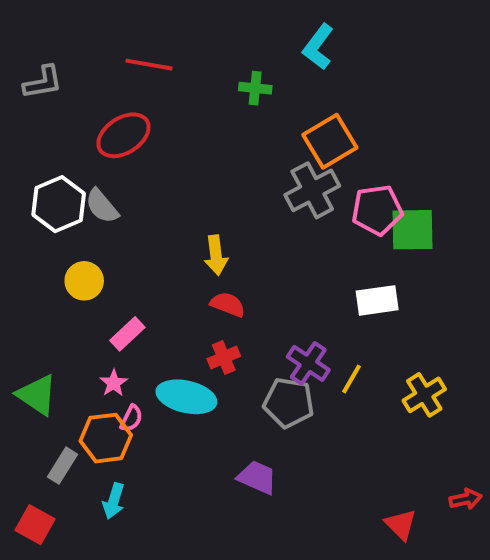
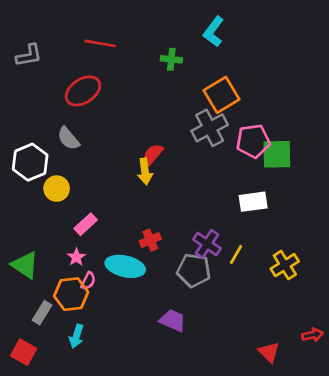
white hexagon: (59, 204) -> (30, 162), moved
red semicircle: (228, 304) -> (153, 154), moved, turned -70

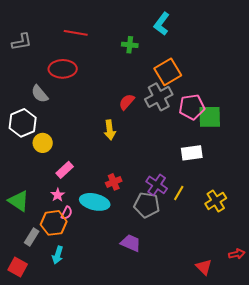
red ellipse: (83, 91) -> (63, 69), turned 32
gray semicircle: (68, 138) -> (40, 94), moved
red semicircle: (153, 154) -> (127, 102), moved

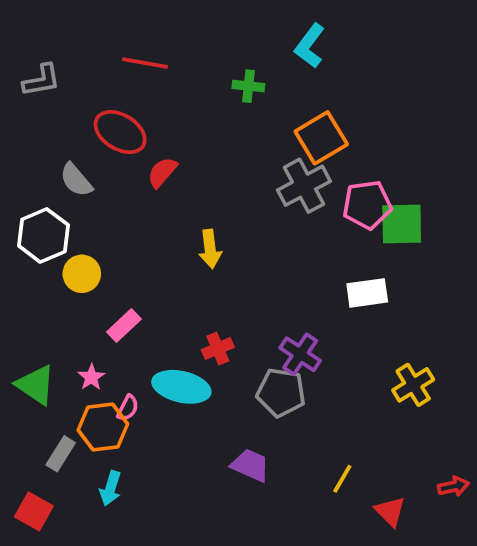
red ellipse: (63, 69) -> (120, 132), turned 32
red semicircle: (127, 102) -> (162, 172), moved
yellow line: (179, 193) -> (342, 479), moved
pink star: (58, 195) -> (91, 377), moved

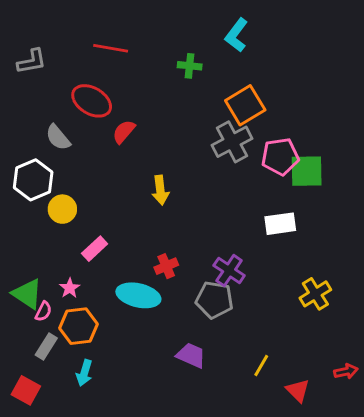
pink semicircle: (128, 408) -> (43, 311), moved

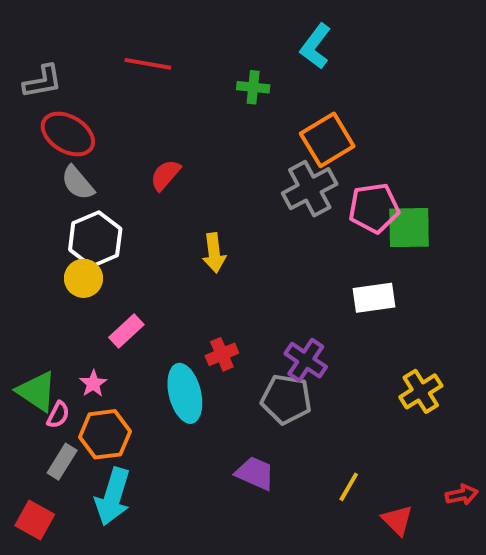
red ellipse: (92, 101) -> (68, 134), moved
white hexagon: (33, 180) -> (95, 239), moved
cyan ellipse: (138, 295) -> (185, 393), turned 63
cyan arrow: (84, 373) -> (113, 497), size x1.6

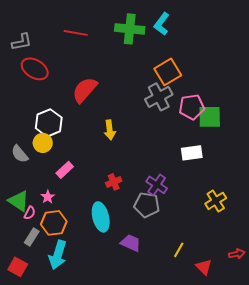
green cross: (253, 87) -> (130, 29), moved, size x1.8
red semicircle: (165, 175) -> (85, 90), size x1.6
gray semicircle: (78, 183) -> (20, 154), moved
cyan ellipse: (185, 393) -> (101, 217), moved

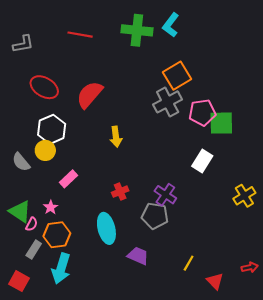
red ellipse: (35, 69) -> (44, 87), moved
white rectangle: (192, 153) -> (202, 161), turned -50
yellow cross: (216, 201) -> (244, 196), moved

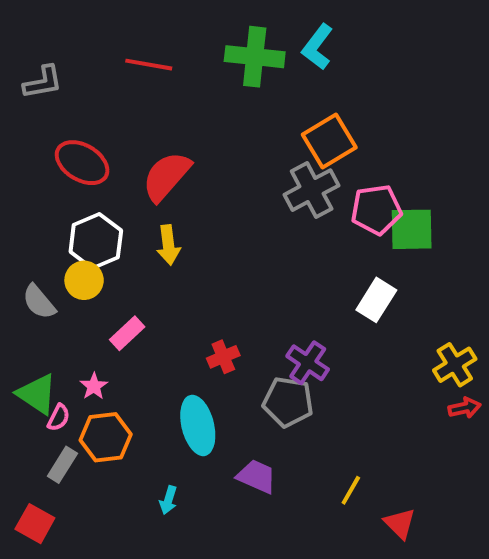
yellow arrow: (116, 137) -> (168, 245), moved
red arrow: (250, 267) -> (465, 408), moved
cyan arrow: (61, 268) -> (168, 500), moved, size x0.5

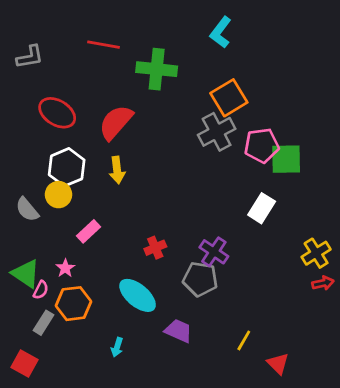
green cross: (255, 57) -> (157, 69), moved
cyan ellipse: (198, 425) -> (138, 295), turned -36

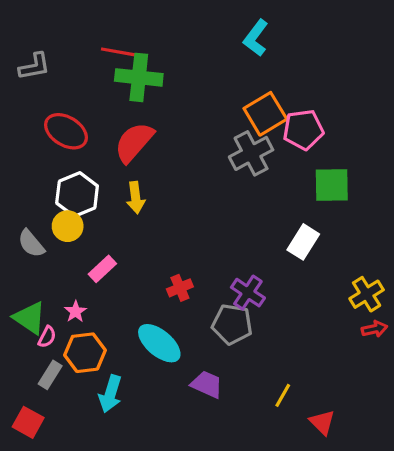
green cross: (157, 69) -> (139, 77), moved
pink pentagon: (262, 145) -> (303, 130), moved
cyan arrow: (117, 347) -> (110, 394), moved, size x1.6

